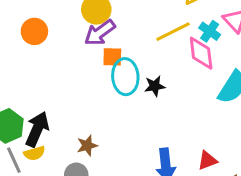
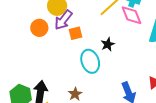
orange circle: (34, 31) -> (39, 28), moved
cyan ellipse: (125, 77) -> (90, 61), moved

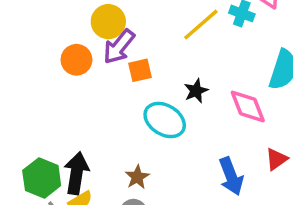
pink diamond: (131, 15) -> (248, 107), moved
cyan ellipse: (90, 61) -> (165, 120), turned -40

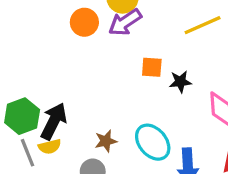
orange square: (140, 70) -> (152, 67), moved
cyan ellipse: (165, 120) -> (153, 142), moved

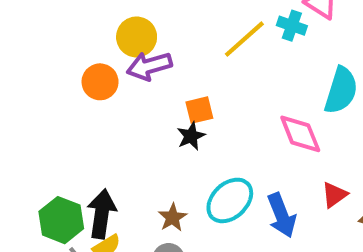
purple arrow: (125, 22) -> (149, 66), turned 36
black star: (180, 82) -> (191, 136), moved
cyan ellipse: (153, 142) -> (230, 200), turned -75

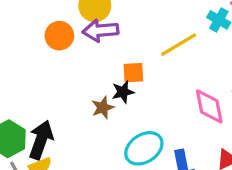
yellow line: (244, 39) -> (179, 45), moved
brown star: (172, 217) -> (103, 108), moved

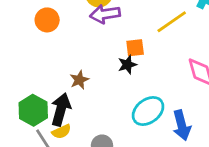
orange circle: (59, 36) -> (47, 20), moved
brown star: (103, 108) -> (79, 80), moved

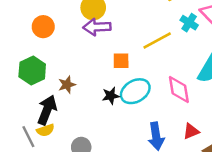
black star: (127, 65) -> (111, 96), moved
green hexagon: (33, 110) -> (32, 70), moved
cyan ellipse: (148, 111) -> (135, 91), moved

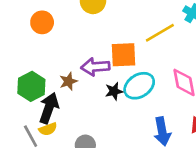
purple arrow: (97, 27) -> (95, 67), moved
orange square: (121, 61) -> (123, 55), size x1.5
green hexagon: (32, 70) -> (31, 86), moved

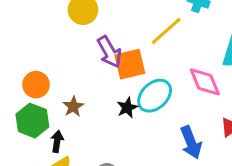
orange circle: (42, 22) -> (36, 85), moved
purple arrow: (95, 67) -> (109, 52), moved, turned -104
black arrow: (49, 108) -> (57, 141), size x0.6

